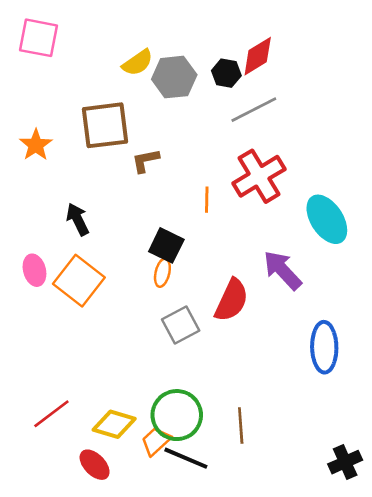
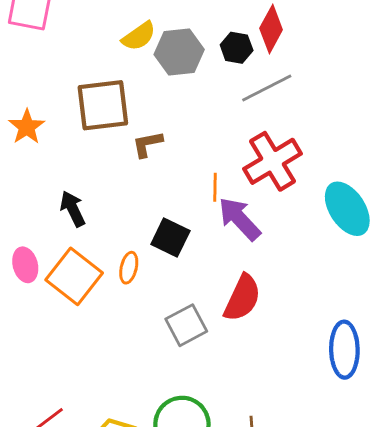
red diamond: (258, 56) -> (271, 29), turned -30
purple arrow: (282, 270) -> (239, 219), moved
orange ellipse: (162, 273) -> (129, 268), moved

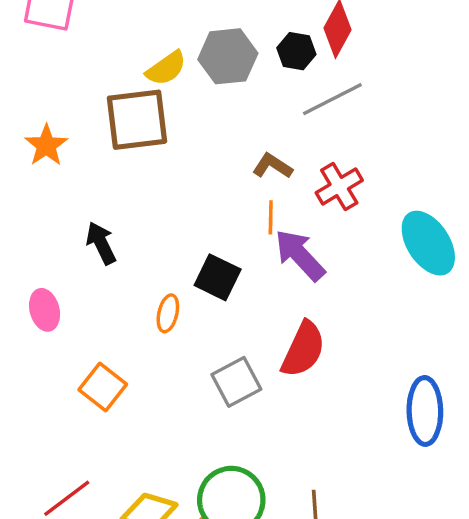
yellow semicircle: (139, 36) -> (166, 68), moved
brown L-shape: (147, 144) -> (272, 166), moved, turned 44
red cross: (273, 161) -> (339, 187), size x0.7
orange square: (74, 276) -> (103, 387), moved, size x0.7

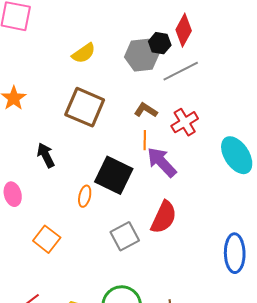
gray hexagon: (228, 56) -> (142, 55), moved
brown square: (137, 120) -> (85, 107), moved, turned 30
black square: (218, 277) -> (114, 175), size x1.4

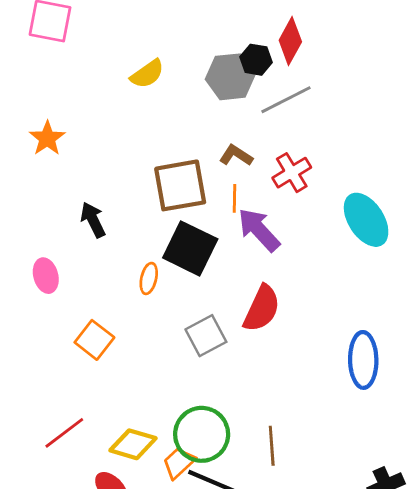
brown square: (85, 107) -> (180, 185), moved, turned -33

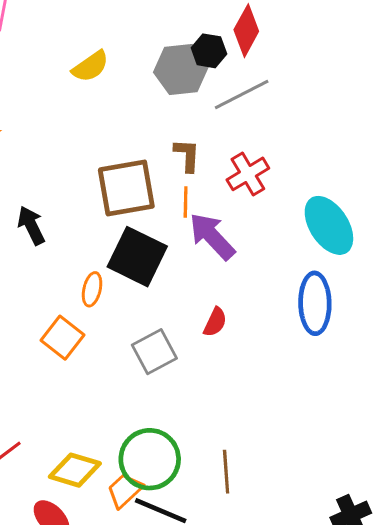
brown L-shape: (236, 155) -> (187, 155), turned 60
red semicircle: (262, 308) -> (215, 322), size x0.6
orange square: (94, 340) -> (62, 338), moved
blue ellipse: (363, 360) -> (315, 303), moved

